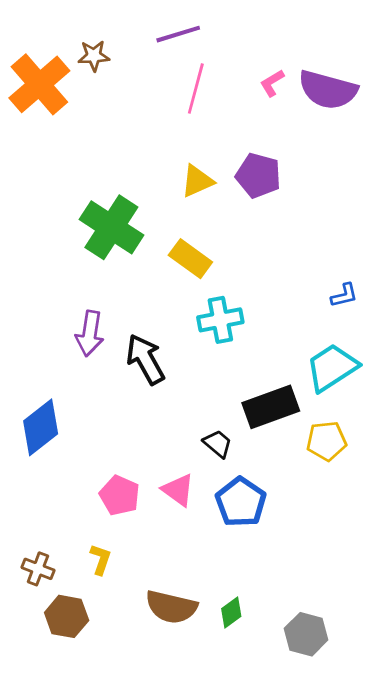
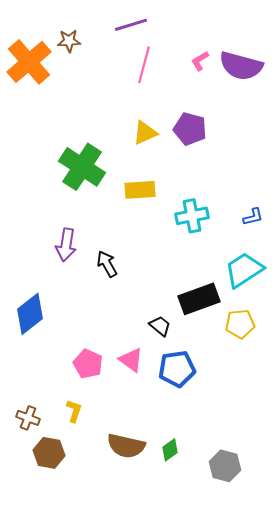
yellow rectangle: (190, 259) -> (140, 190), turned -40
cyan cross: (220, 320) -> (192, 216), moved
black arrow: (145, 359) -> (107, 264), size x0.7
blue pentagon: (241, 502) -> (177, 369), turned 30

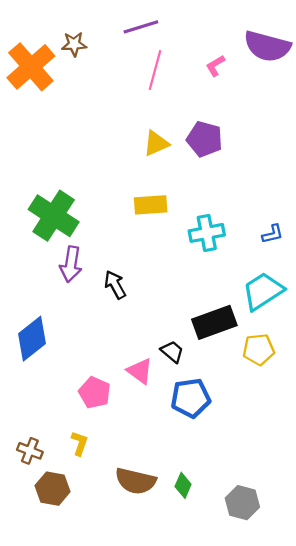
purple semicircle: (241, 66) -> (267, 46), moved
green cross: (82, 167) -> (54, 216), moved
pink triangle: (131, 360) -> (140, 371), moved
green diamond: (170, 450) -> (183, 485), turned -30

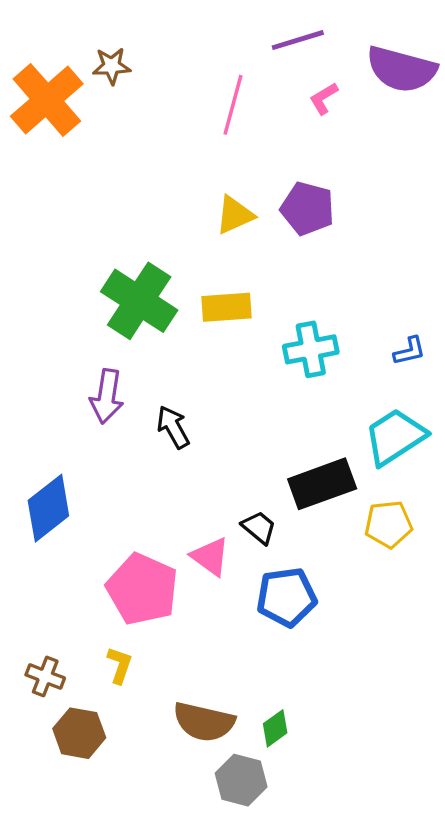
purple line: (141, 27) -> (298, 40), moved
green cross: (54, 216) -> (139, 301), moved
pink pentagon: (95, 393) -> (142, 589), size x1.5
green diamond: (183, 485) -> (275, 728), turned 30
gray hexagon: (242, 503) -> (241, 780), moved

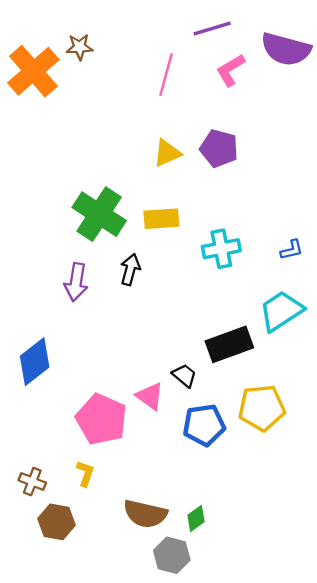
pink L-shape: (324, 98) -> (231, 70), size x1.4
black arrow: (173, 427) -> (130, 269), moved, turned 44
yellow pentagon: (388, 524) -> (262, 408), moved, size x1.4

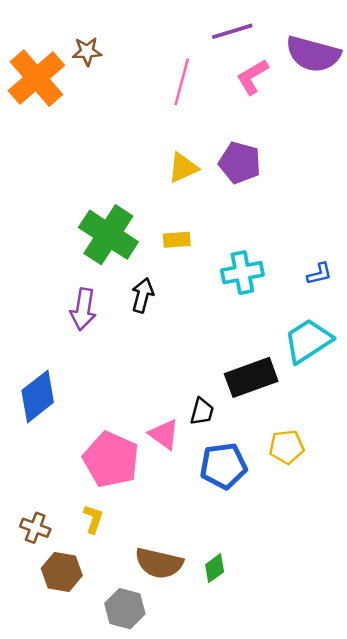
yellow rectangle: (161, 219) -> (177, 240), size x0.7
black trapezoid: (184, 375) -> (202, 412), turned 65
yellow pentagon: (262, 408) -> (287, 447), size x0.7
gray hexagon: (172, 555) -> (125, 609), moved

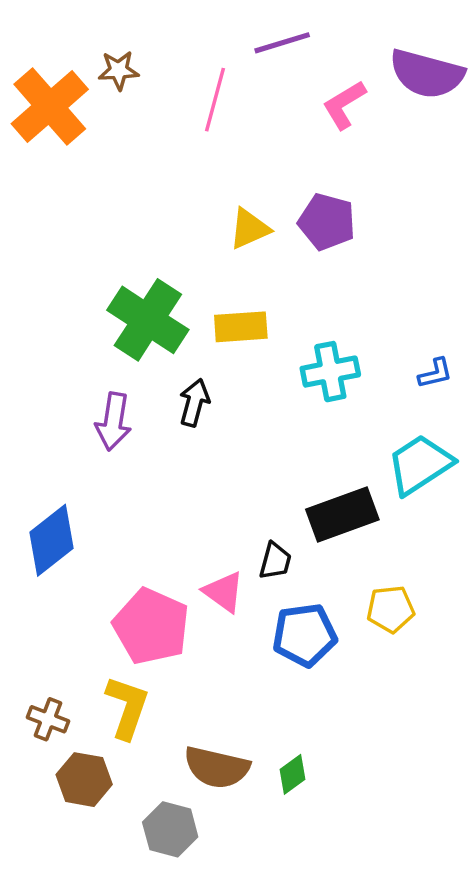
purple line: (232, 31) -> (282, 43), moved
pink line: (182, 82) -> (215, 100), moved
yellow rectangle: (177, 240) -> (241, 327), size x1.4
yellow L-shape: (93, 519) -> (127, 707), size x1.6

